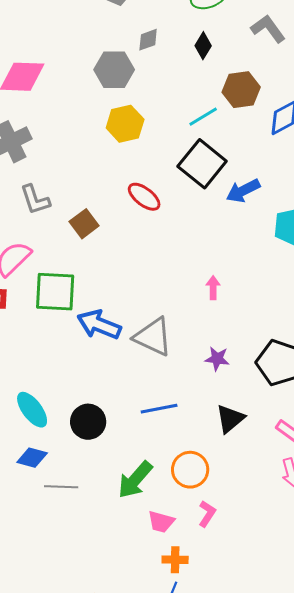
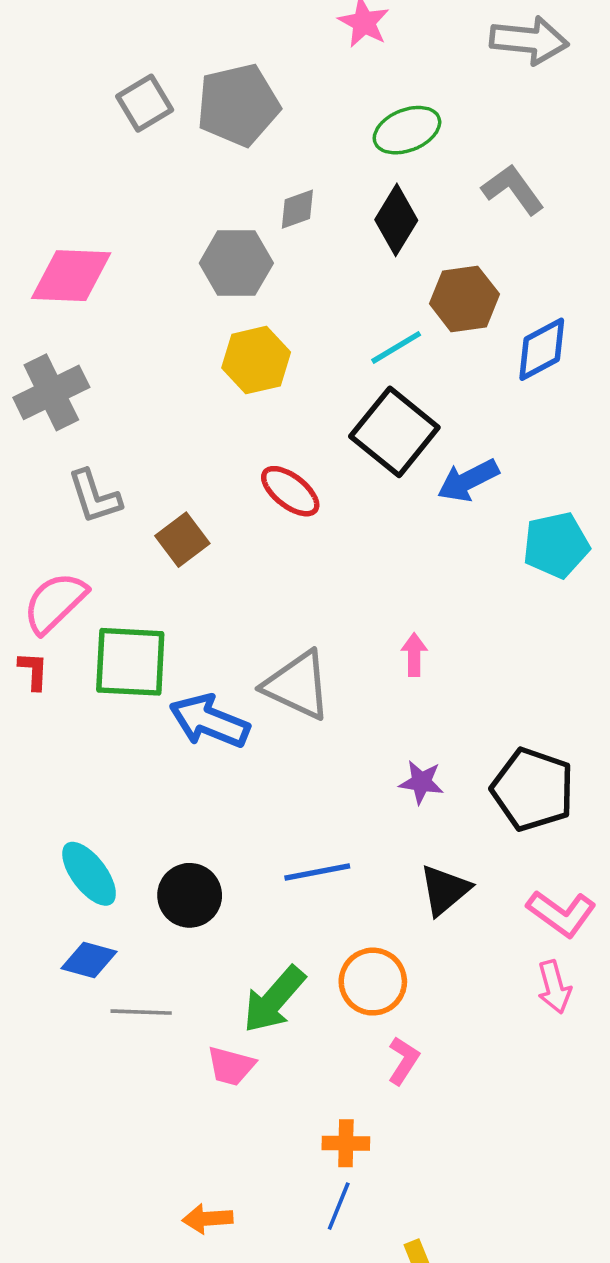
black diamond: (203, 46) -> (396, 220), size x1.4
gray triangle: (153, 337) -> (297, 685), moved
pink trapezoid: (161, 522) -> (231, 1066), moved

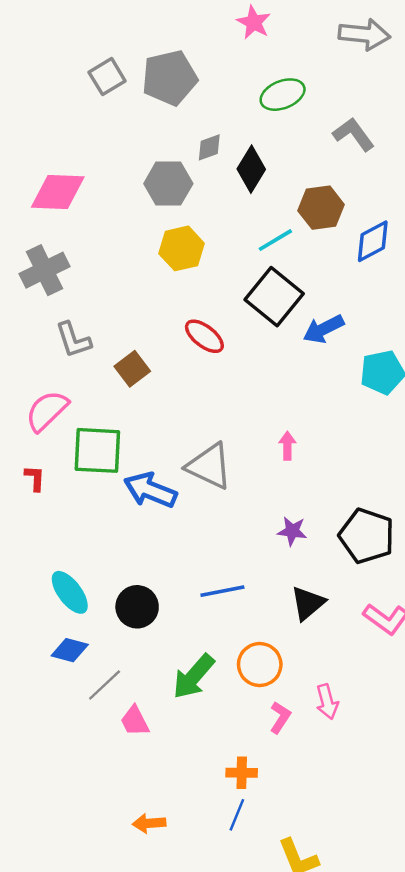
black diamond: (396, 220) -> (251, 169), moved
red L-shape: (33, 671) -> (35, 478), moved
pink arrow: (554, 987) -> (327, 702), moved
gray line: (141, 1012) -> (105, 685), turned -45
pink trapezoid: (231, 1066) -> (135, 721), moved, turned 48

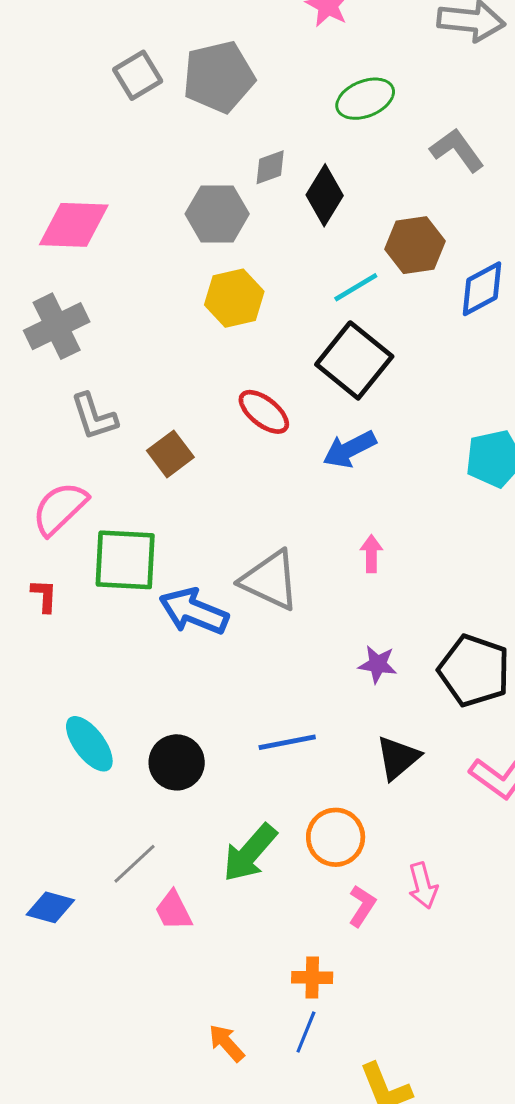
blue arrow: (323, 329) -> (350, 449), moved
blue diamond: (70, 650) -> (50, 907), moved
orange arrow: (149, 823) -> (226, 1043), moved, turned 52

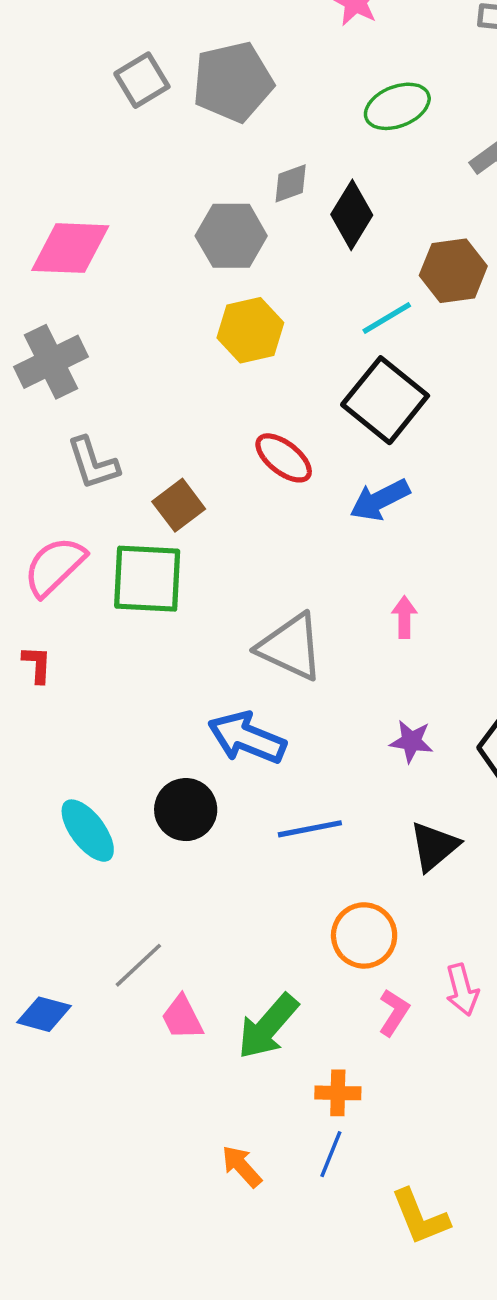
green square: (125, 560) -> (147, 579), moved
blue arrow: (194, 611) -> (247, 738), moved
black circle: (177, 762) -> (186, 810), moved
green arrow: (250, 853) -> (268, 1026), moved

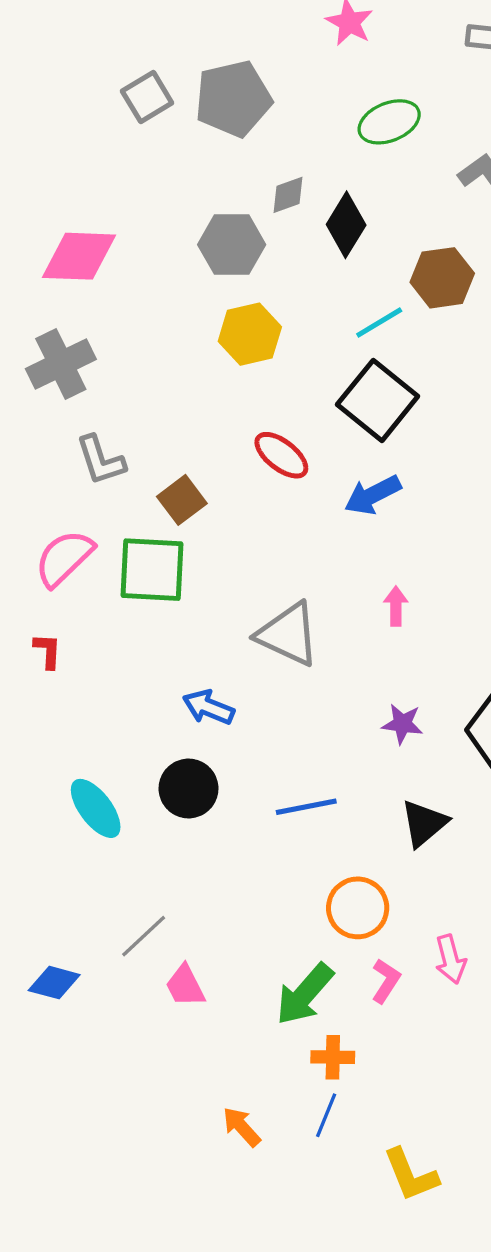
blue arrow: (247, 738) -> (208, 707), moved, size x0.7
green arrow: (268, 1026) -> (305, 994), moved

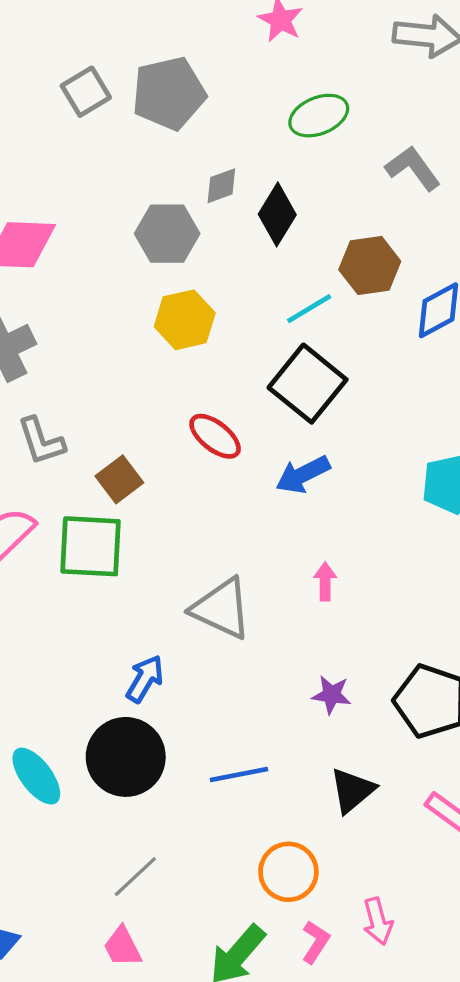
blue arrow: (208, 707) -> (145, 679), turned 99
black circle: (189, 789) -> (126, 757), size x1.4
gray line: (144, 936) -> (135, 877), moved

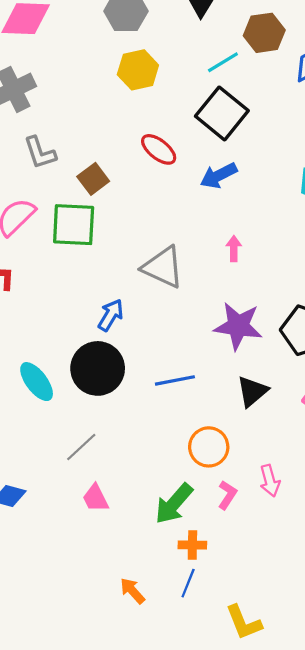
purple star: (332, 695) -> (238, 326), size x1.8
gray line: (135, 877) -> (81, 447), moved

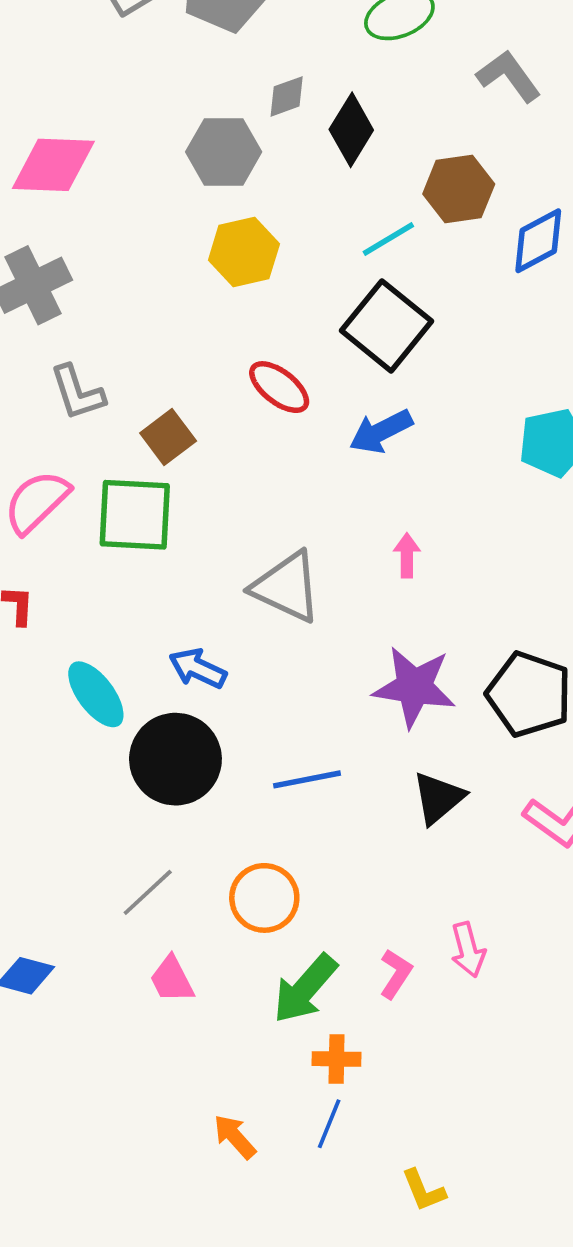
blue arrow: (111, 315) -> (198, 668), turned -96
cyan ellipse: (37, 382) -> (96, 694), moved
orange circle: (209, 447) -> (264, 898), moved
yellow L-shape: (244, 622) -> (424, 1190), size x0.7

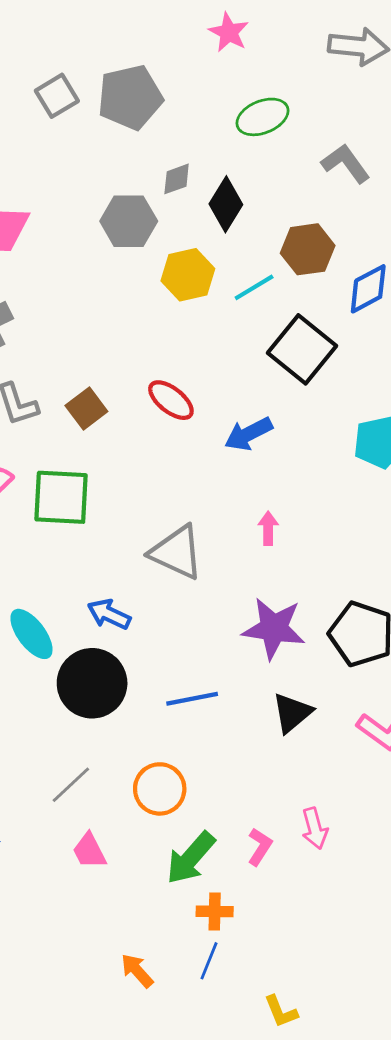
yellow hexagon: (244, 252) -> (188, 275), moved
black square: (387, 326) -> (302, 349), moved
brown square: (168, 437) -> (86, 409), moved

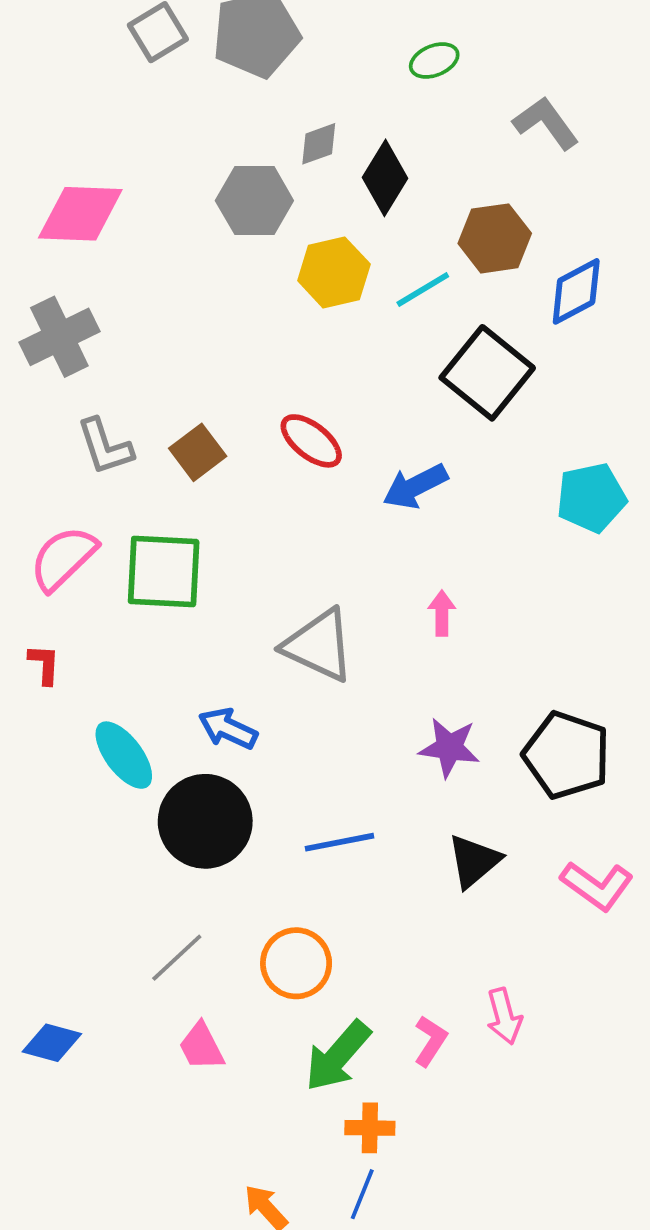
green ellipse: (263, 117) -> (434, 61), size x0.7
purple star: (274, 628) -> (449, 748), size x0.7

